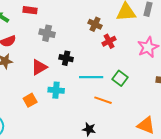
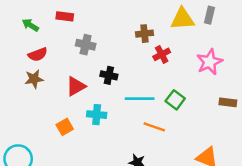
brown cross: (95, 24) -> (144, 34), turned -32

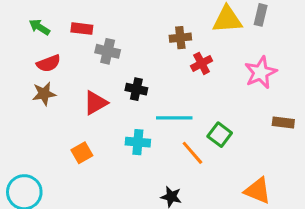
red rectangle: (65, 16) -> (82, 29), moved
green square: (175, 100) -> (220, 135), moved
cyan cross: (97, 115) -> (138, 142), moved
orange line: (154, 127) -> (192, 153), turned 30

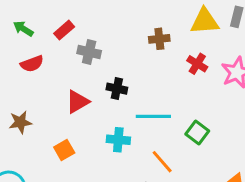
red rectangle: (82, 29) -> (64, 30), turned -48
red cross: (202, 63) -> (197, 64), moved, turned -30
brown star: (44, 94) -> (20, 122), moved
orange line: (192, 153) -> (162, 162), moved

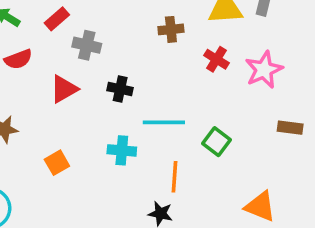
red triangle: (77, 102) -> (64, 89), moved
orange line: (162, 162) -> (174, 177), turned 45

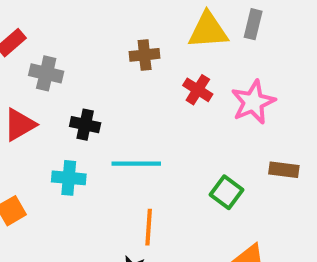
green square: (217, 142) -> (226, 192), moved
cyan cross: (122, 150) -> (69, 178), moved

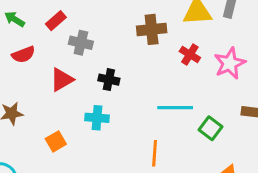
brown cross: (145, 55) -> (152, 29), size x1.4
cyan line: (136, 164) -> (175, 108), moved

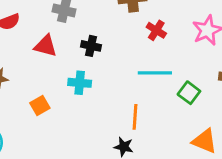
red cross: (190, 55) -> (156, 30), moved
red triangle: (62, 80) -> (46, 46), turned 45

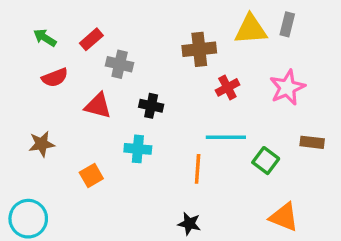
red cross: (156, 30) -> (227, 87), turned 30
orange line: (135, 117) -> (198, 169), moved

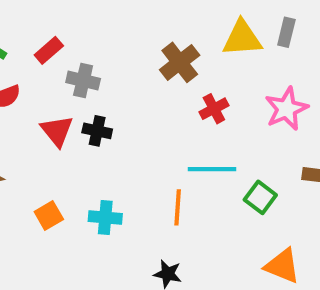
brown cross: (199, 49) -> (180, 62), turned -32
red triangle: (98, 106) -> (57, 131), turned 36
black cross: (151, 106) -> (97, 131), moved
cyan cross: (138, 149) -> (105, 217), moved

